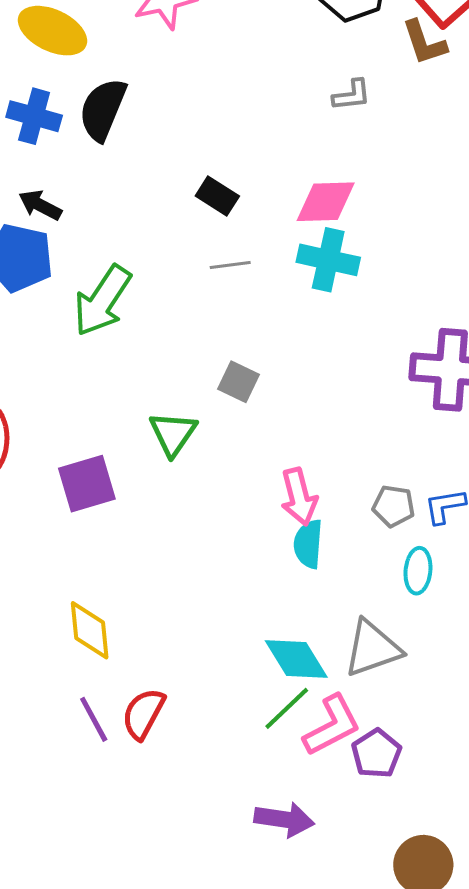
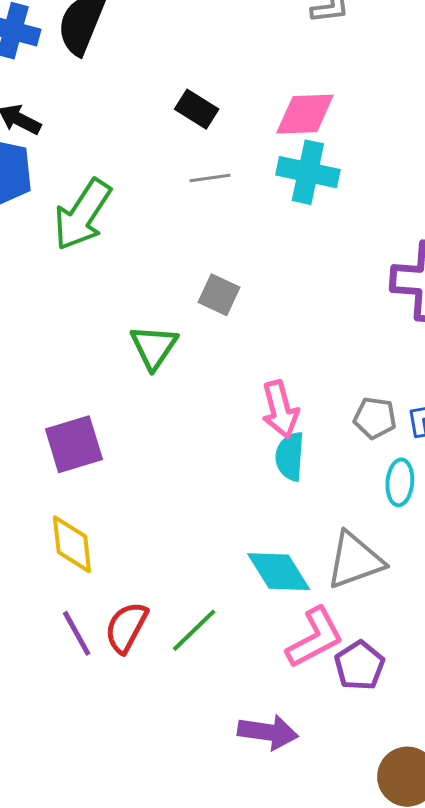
purple square: (87, 484) -> (74, 444), moved
green line: (287, 708) -> (194, 630), moved

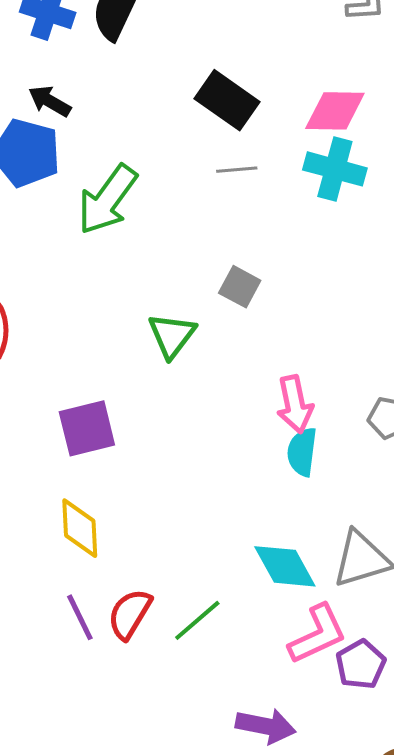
black rectangle: (197, 109) -> (227, 100), size x1.5

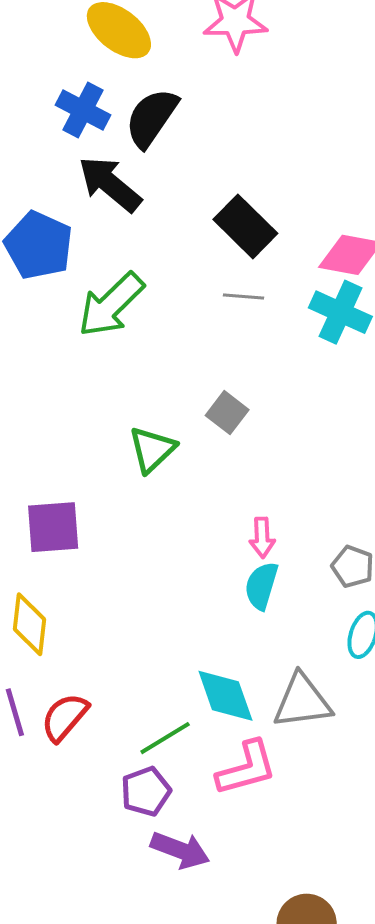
black arrow: (50, 101) -> (110, 184), moved, size x1.6
pink arrow: (295, 404) -> (262, 538), size x0.7
green line: (197, 620) -> (165, 738), moved
purple pentagon: (361, 664) -> (146, 791), moved

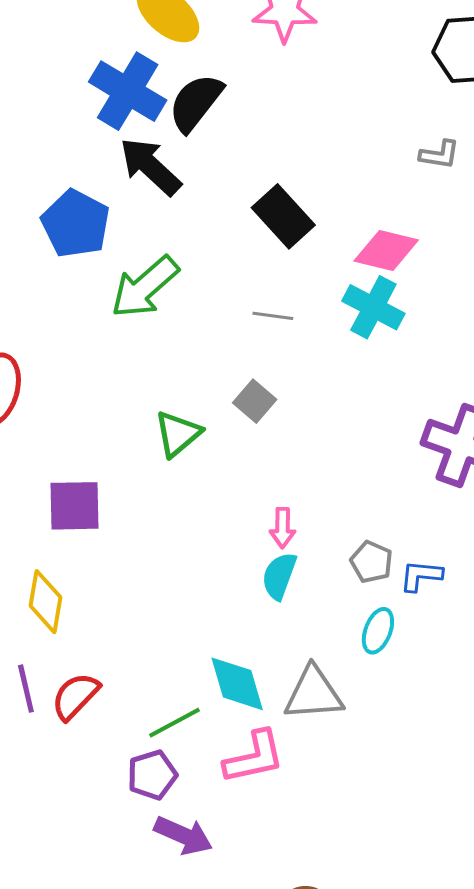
blue cross: (83, 110) -> (128, 91), size x1.4
gray line: (244, 297) -> (273, 316), moved

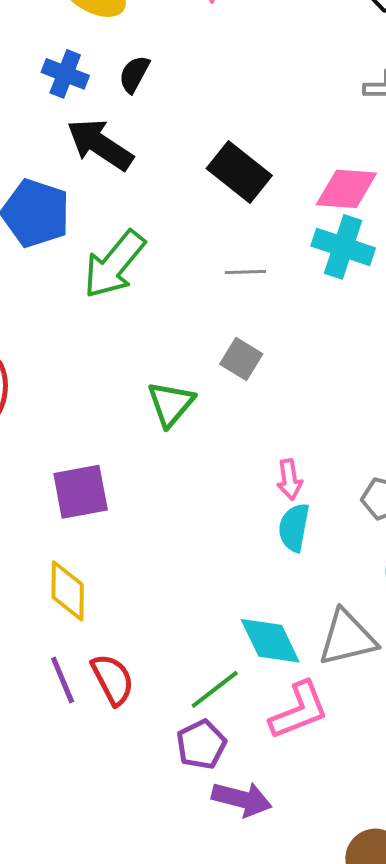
blue cross: (128, 91) -> (65, 74), size x0.6
black semicircle: (196, 103) -> (134, 74), size x0.6
red semicircle: (75, 696) -> (113, 679), turned 118

